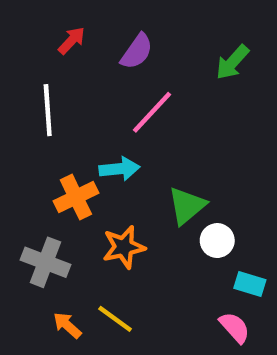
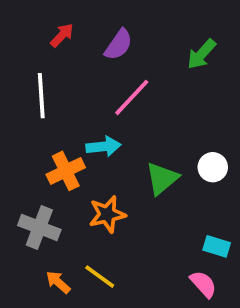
white circle: (217, 241) -> (213, 167), moved

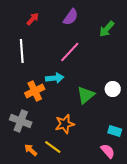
purple semicircle: (119, 45) -> (71, 17), moved
orange star: (107, 214) -> (65, 124), moved

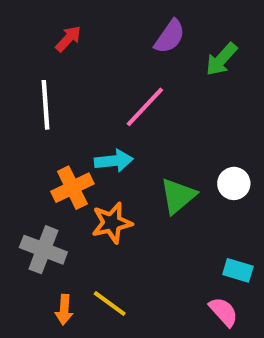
purple semicircle: (71, 17) -> (170, 37), moved
orange star: (65, 124) -> (112, 223), moved
orange arrow: (31, 150) -> (64, 310), turned -128

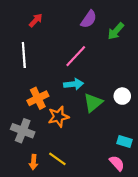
cyan arrow: (114, 161) -> (74, 84), moved

